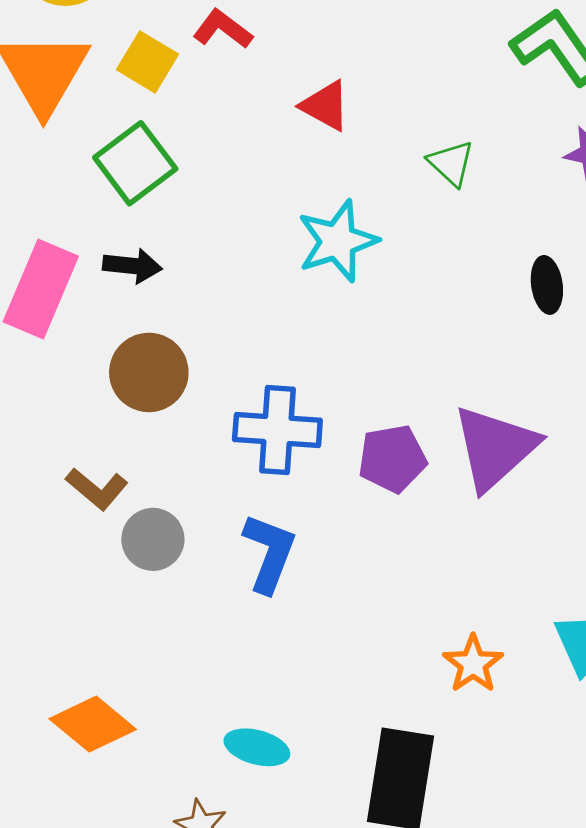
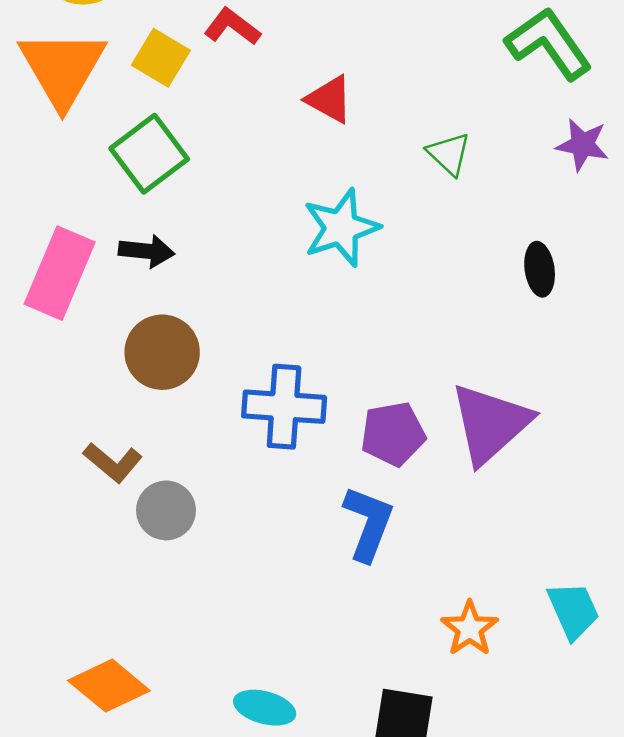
blue L-shape: (269, 553) -> (368, 523), moved

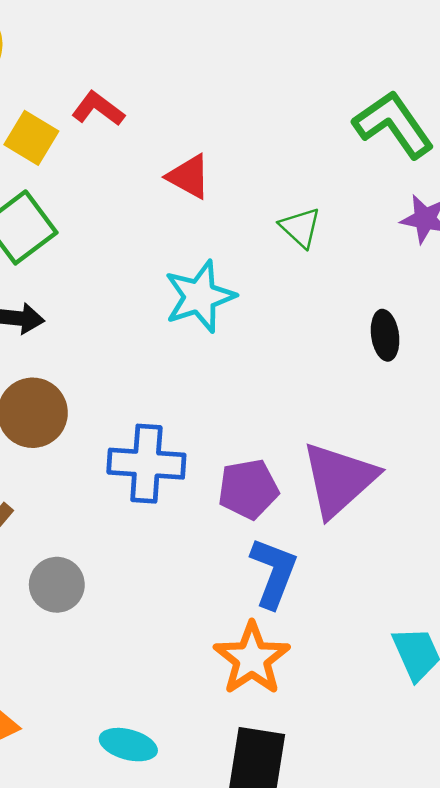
gray circle: (166, 510) -> (57, 585), moved
blue L-shape: (368, 523) -> (274, 573), moved
orange star: (470, 628) -> (252, 659), moved, size x1.4

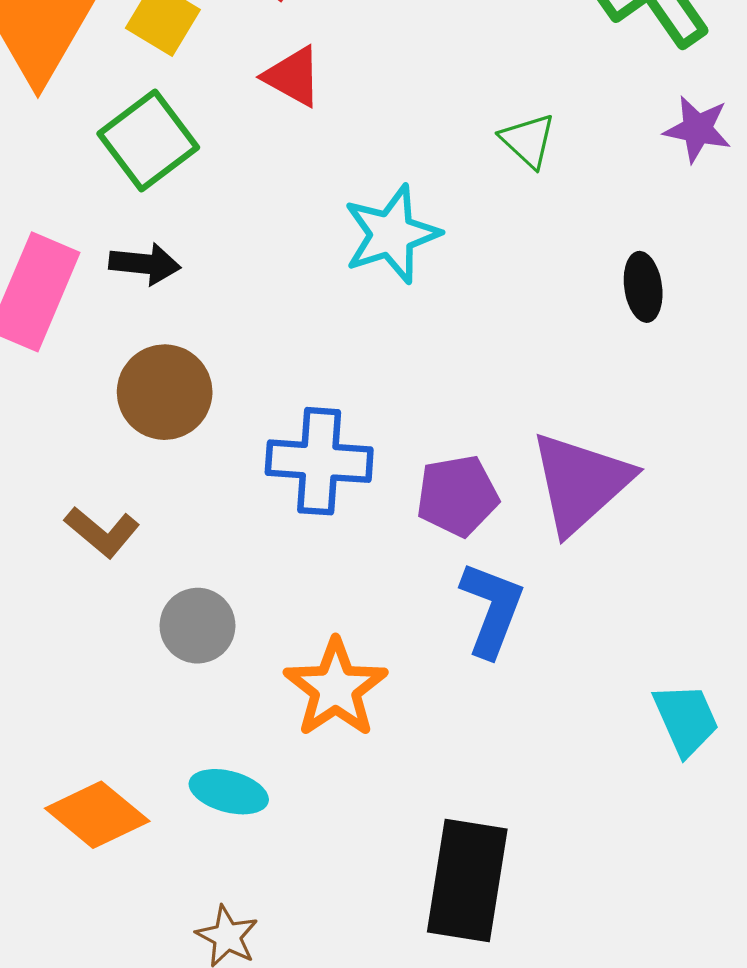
red triangle: (189, 177) -> (293, 76), moved
orange star: (252, 659) -> (336, 688), moved
cyan ellipse: (128, 745) -> (229, 792), moved

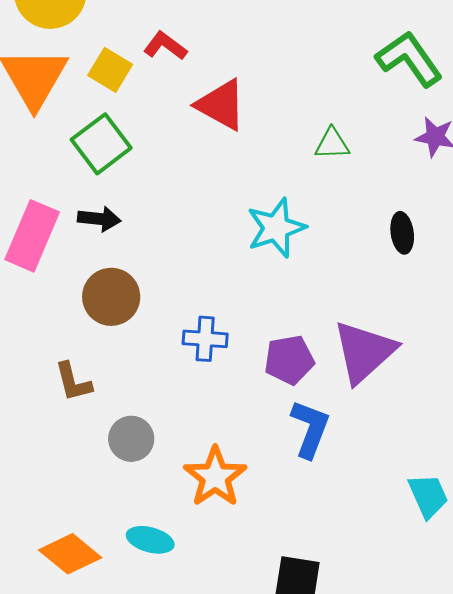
red triangle: (293, 76) -> (221, 105), moved, size x1.4
green triangle: (528, 141) -> (332, 144), turned -45
cyan star: (392, 234) -> (276, 228), moved
blue cross: (319, 461) -> (205, 339), size x0.7
brown L-shape: (102, 532) -> (73, 382), turned 36

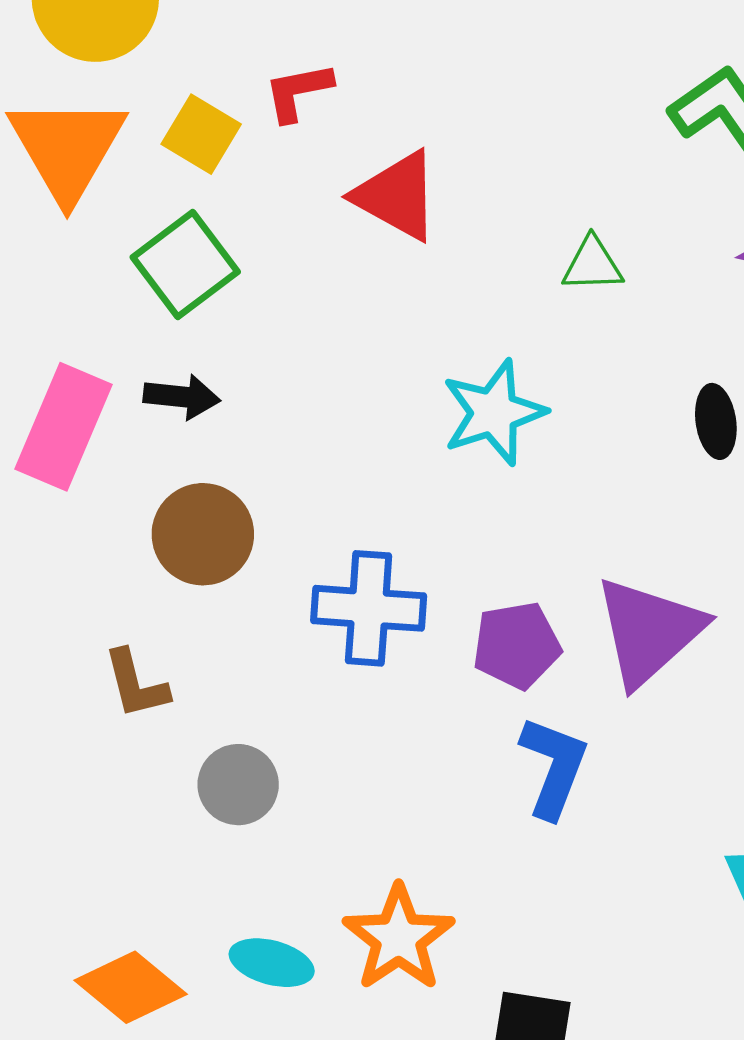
red L-shape: (165, 46) -> (298, 92), turned -48
blue cross: (205, 339) -> (369, 608), size x1.4
orange star: (215, 477) -> (399, 938), moved

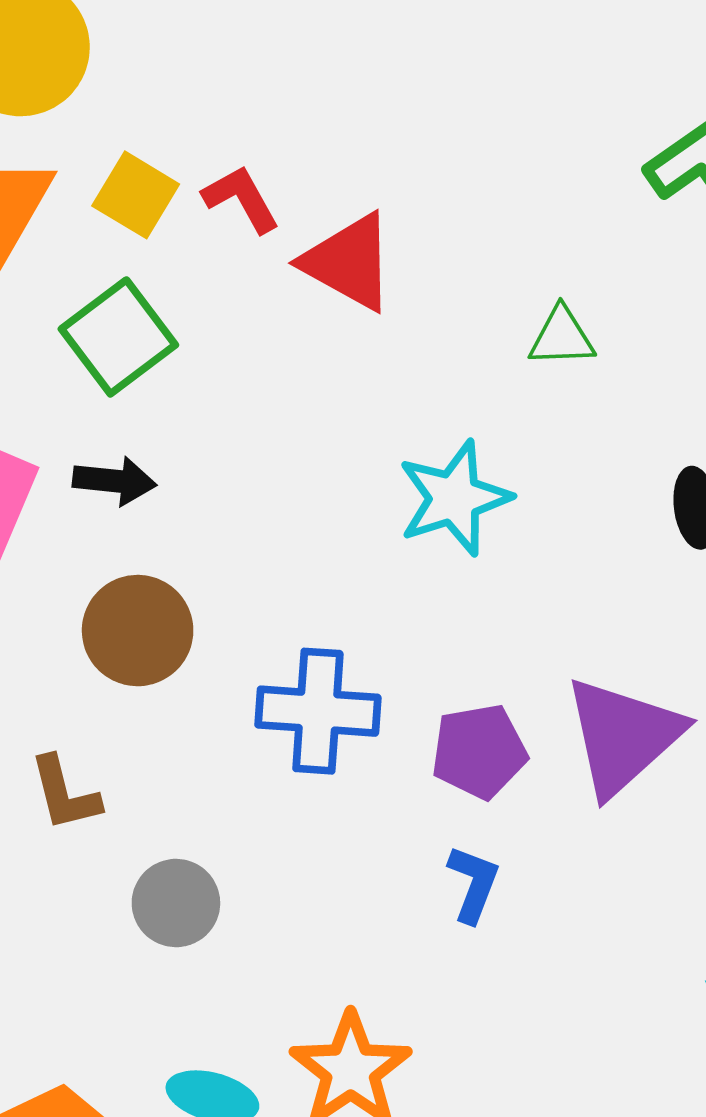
red L-shape: (298, 92) -> (241, 199), moved, turned 72
blue L-shape: (554, 767) -> (473, 884), moved, size x0.7

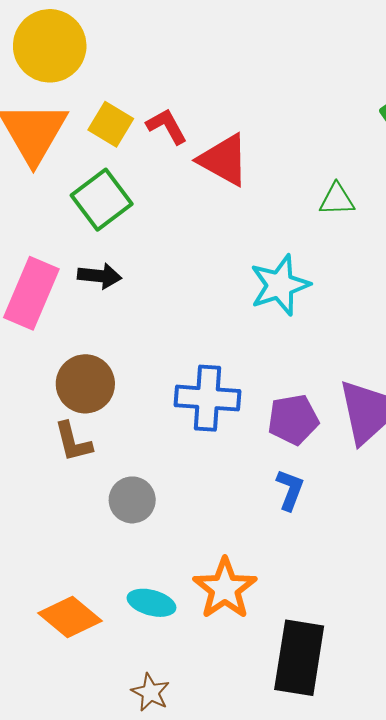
brown circle: (138, 631) -> (85, 384), moved

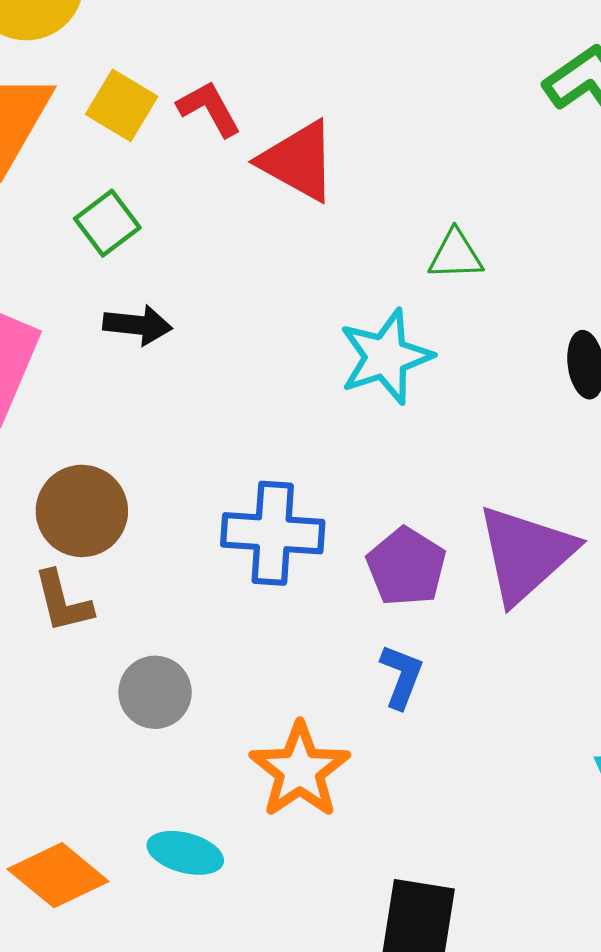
green square: (102, 200) -> (107, 223), size x0.7
green triangle: (337, 200) -> (456, 255), moved
black arrow: (100, 276) -> (138, 325), moved
purple pentagon: (293, 419) -> (406, 567), turned -30
orange star: (225, 589) -> (300, 770), moved

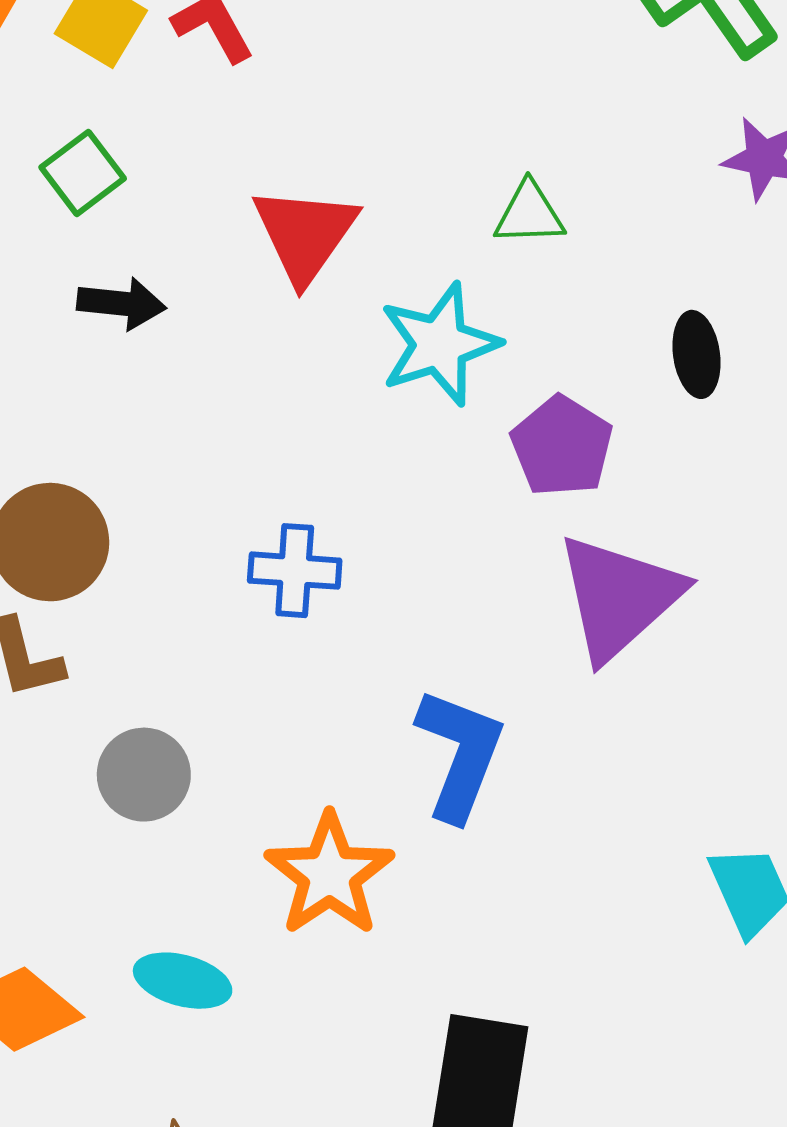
red triangle: (298, 161) -> (305, 234), moved, turned 36
blue cross: (273, 533) -> (295, 571), size x0.7
purple pentagon: (406, 567) -> (562, 446), moved
blue L-shape: (402, 676) -> (460, 754), size x1.6

